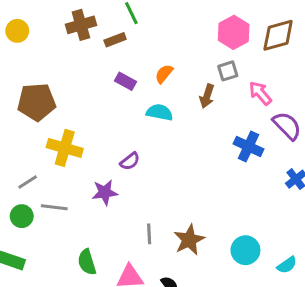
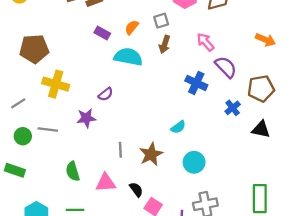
gray square: (228, 71) -> (161, 21), moved
cyan semicircle: (160, 112) -> (128, 57), size x1.4
gray line: (28, 182) -> (18, 103), moved
cyan semicircle: (287, 265) -> (178, 127), moved

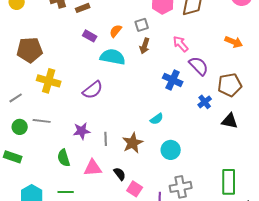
purple semicircle: (106, 94) -> (93, 90), size x1.5
purple star: (86, 118) -> (82, 131), moved

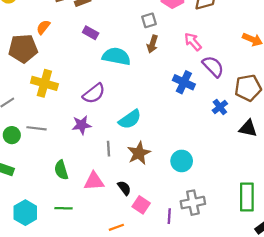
orange semicircle: (116, 31) -> (43, 27), moved
cyan semicircle: (157, 119) -> (130, 119), moved, size x1.5
purple star: (82, 131) -> (82, 125), moved

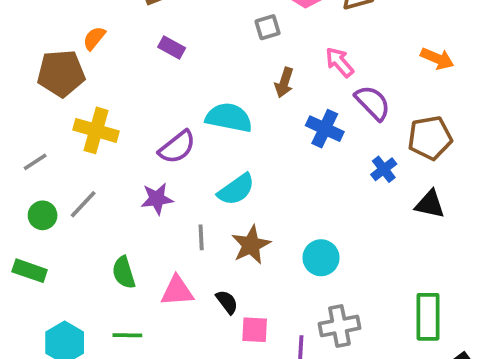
brown arrow: (152, 44) -> (284, 83), moved
cyan semicircle: (116, 56) -> (229, 118), moved
gray line: (37, 128) -> (83, 204), turned -54
pink square: (141, 205) -> (255, 330), turned -30

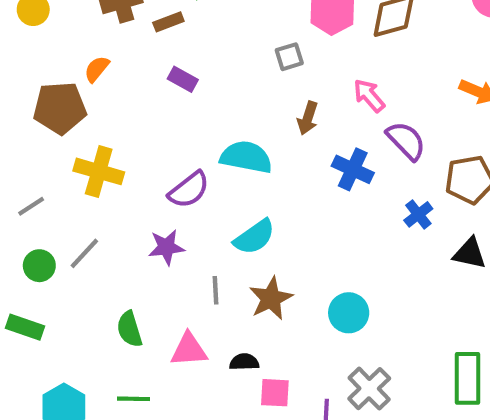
black semicircle: (227, 302) -> (244, 362), turned -55
gray cross: (339, 326) -> (369, 389), turned -33

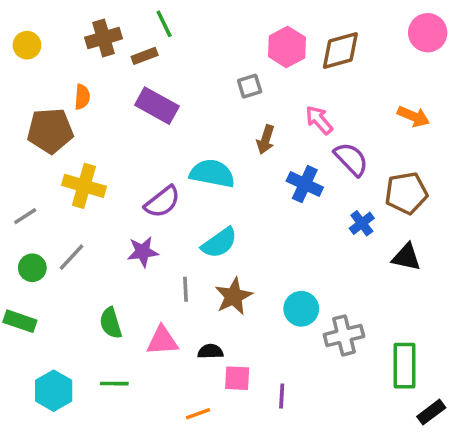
orange semicircle: (97, 69) -> (82, 97), turned 145
purple rectangle: (183, 79) -> (157, 106), size x1.6
gray cross: (369, 389) -> (344, 335), moved, turned 30

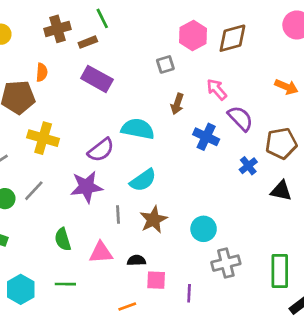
purple star: (143, 252) -> (86, 187), size x1.4
gray cross: (344, 335) -> (226, 263), moved

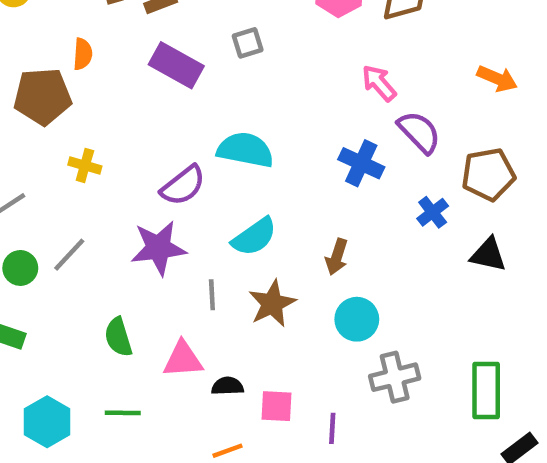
gray square: (165, 64) -> (248, 43), moved
brown arrow: (177, 104) -> (337, 257), moved
yellow cross: (43, 138) -> (85, 165), size x0.6
black semicircle: (136, 260) -> (228, 386), moved

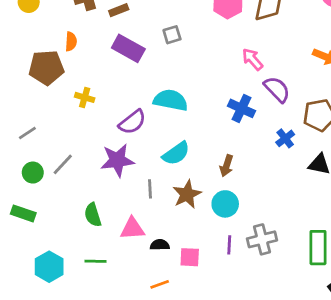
yellow cross: (85, 165) -> (85, 97), moved
cyan circle: (357, 319) -> (225, 204), moved
purple line: (332, 428) -> (229, 245), moved

